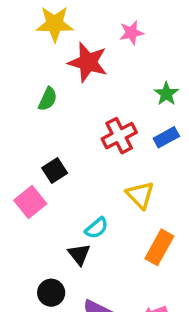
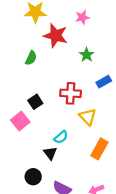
green star: (166, 94) -> (87, 55), moved
red cross: (119, 136) -> (71, 93), moved, turned 30

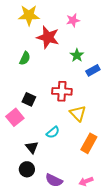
blue rectangle: (104, 82) -> (93, 70), moved
black square: (35, 102) -> (29, 99), turned -32
black triangle: (50, 153) -> (32, 147), moved

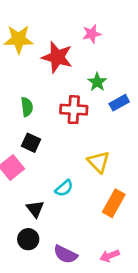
yellow star: (29, 15) -> (19, 39), moved
green semicircle: (25, 58) -> (27, 107), moved, turned -32
red cross: (62, 91) -> (74, 110), moved

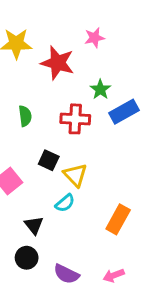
blue rectangle: (119, 103) -> (124, 112), size x1.4
black square: (31, 143) -> (49, 160), moved
yellow triangle: (99, 162) -> (75, 175), moved

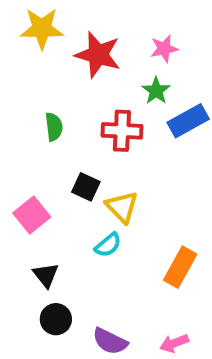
pink star: (94, 38) -> (164, 49), moved
black triangle: (34, 225) -> (46, 275), moved

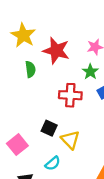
yellow star: (42, 29) -> (23, 35), turned 30
green semicircle: (54, 127) -> (30, 69), moved
cyan semicircle: (108, 245) -> (53, 163), moved

